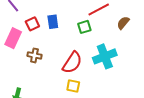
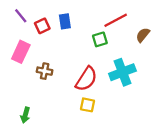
blue rectangle: (53, 22) -> (65, 21), moved
red square: (32, 24) -> (42, 26), moved

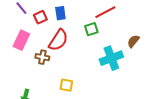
brown semicircle: (143, 35) -> (133, 41), moved
red semicircle: (86, 79) -> (58, 40), moved
yellow square: (87, 105) -> (66, 85), moved

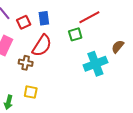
yellow square: (66, 85) -> (31, 92), moved

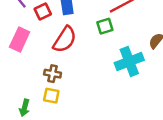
brown cross: (26, 63) -> (53, 74), moved

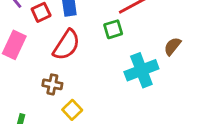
yellow square: (51, 96) -> (72, 110), moved, turned 35

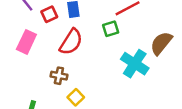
brown semicircle: (172, 46) -> (161, 43), size x1.5
cyan cross: (141, 70) -> (135, 64), turned -36

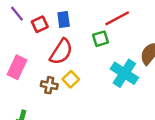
pink rectangle: (26, 42) -> (17, 67), moved
yellow square: (76, 97) -> (71, 79), moved

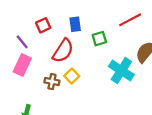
purple line: (17, 14) -> (22, 42), moved
red line: (117, 18) -> (130, 20), moved
blue rectangle: (64, 20) -> (75, 24), moved

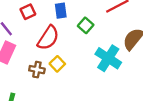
green square: (99, 39) -> (86, 25), turned -32

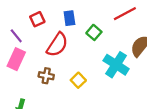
yellow square: (57, 64) -> (78, 80), moved

